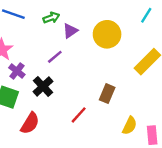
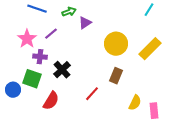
yellow circle: (107, 34) -> (116, 44), moved
purple line: (55, 57) -> (51, 34), moved
purple cross: (17, 71) -> (40, 57), turned -32

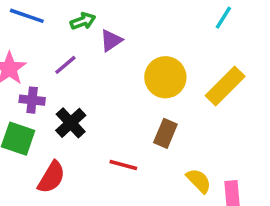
purple line: (51, 34) -> (65, 65), moved
red line: (92, 94) -> (123, 165), turned 63
yellow semicircle: (135, 103) -> (199, 181), turned -70

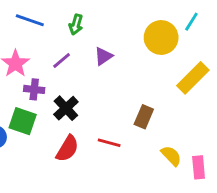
green arrow: (83, 21) -> (76, 25), turned 126
purple triangle: (111, 40) -> (103, 56), moved
yellow circle: (165, 77) -> (161, 38), moved
red semicircle: (51, 177) -> (67, 149), moved

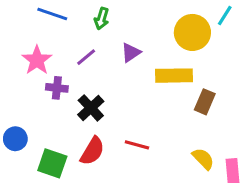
yellow rectangle: (193, 78) -> (174, 76), moved, turned 44
brown rectangle: (144, 117) -> (205, 102), moved
green square: (23, 121) -> (52, 163), moved

